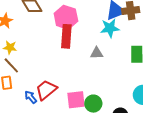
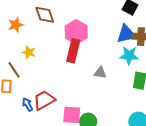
cyan star: (110, 28) -> (129, 55), moved
yellow star: (10, 47) -> (29, 52), moved

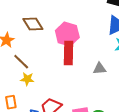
yellow star: (29, 52) -> (27, 79), moved
brown line: (14, 70) -> (21, 62), moved

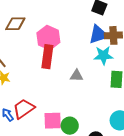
brown diamond: (33, 24) -> (15, 24), turned -65

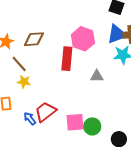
brown diamond: (15, 24) -> (34, 39), moved
pink hexagon: (48, 38) -> (83, 39), moved

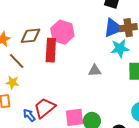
pink hexagon: (83, 39) -> (62, 32), moved
red rectangle: (67, 59) -> (51, 50), moved
yellow star: (24, 82) -> (12, 82), moved

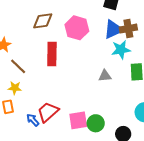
pink hexagon: (62, 32) -> (77, 28), moved
brown diamond: (31, 36) -> (43, 21), moved
gray triangle: (95, 71) -> (105, 76), moved

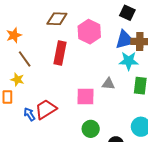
pink square: (78, 120) -> (86, 96), moved

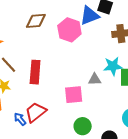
blue triangle: (125, 40) -> (90, 16), moved
red rectangle: (60, 53) -> (35, 72), moved
cyan star: (129, 61) -> (113, 66), moved

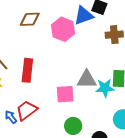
cyan star: (113, 66) -> (105, 88), moved
gray triangle: (95, 79) -> (87, 79), size x1.5

